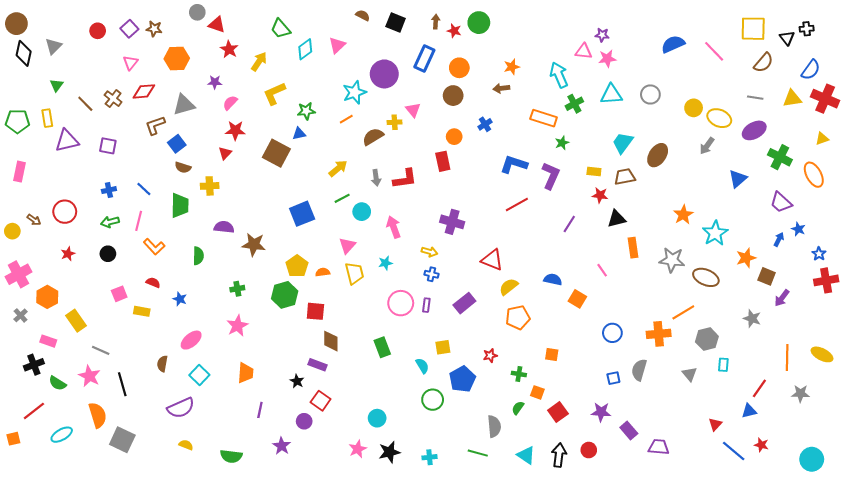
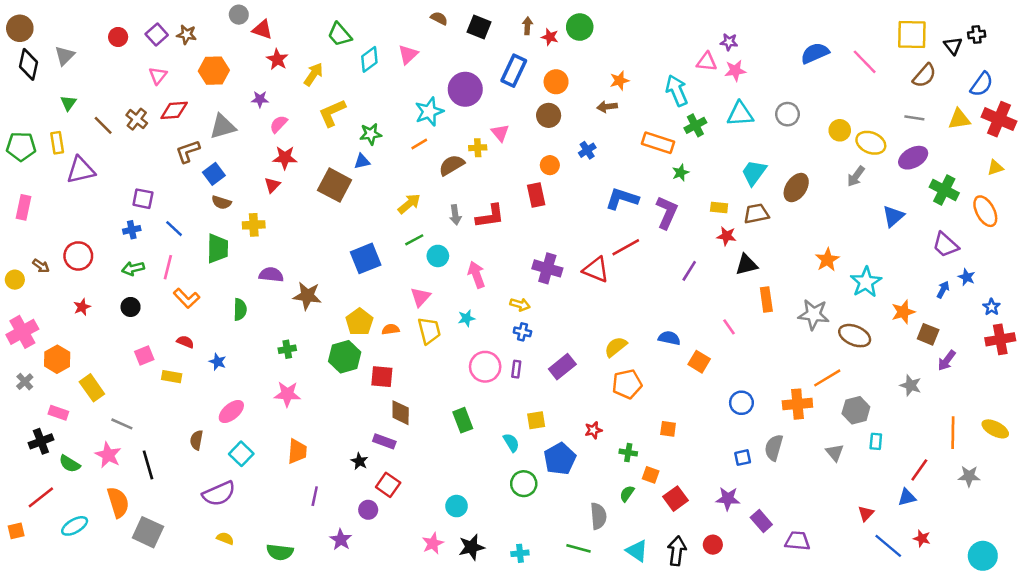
purple square: (108, 146) -> (143, 199), moved
red triangle: (492, 260) -> (596, 270), moved
pink star: (237, 326) -> (287, 394), turned 30

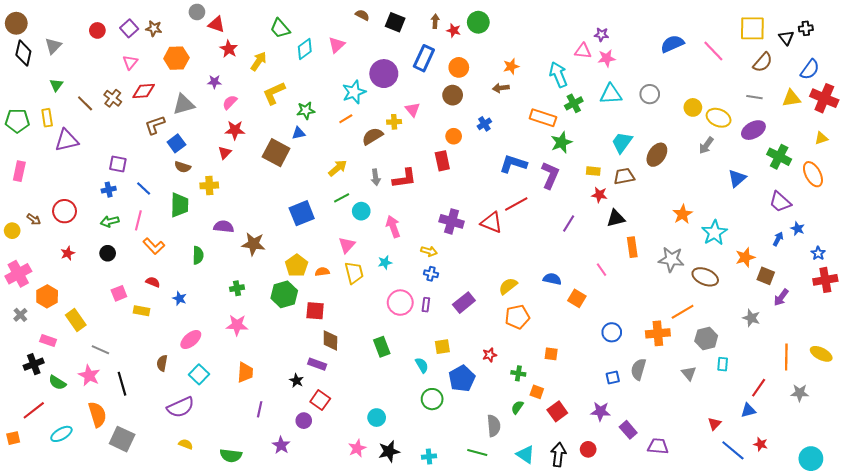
green star: (680, 173) -> (561, 142), size x1.5

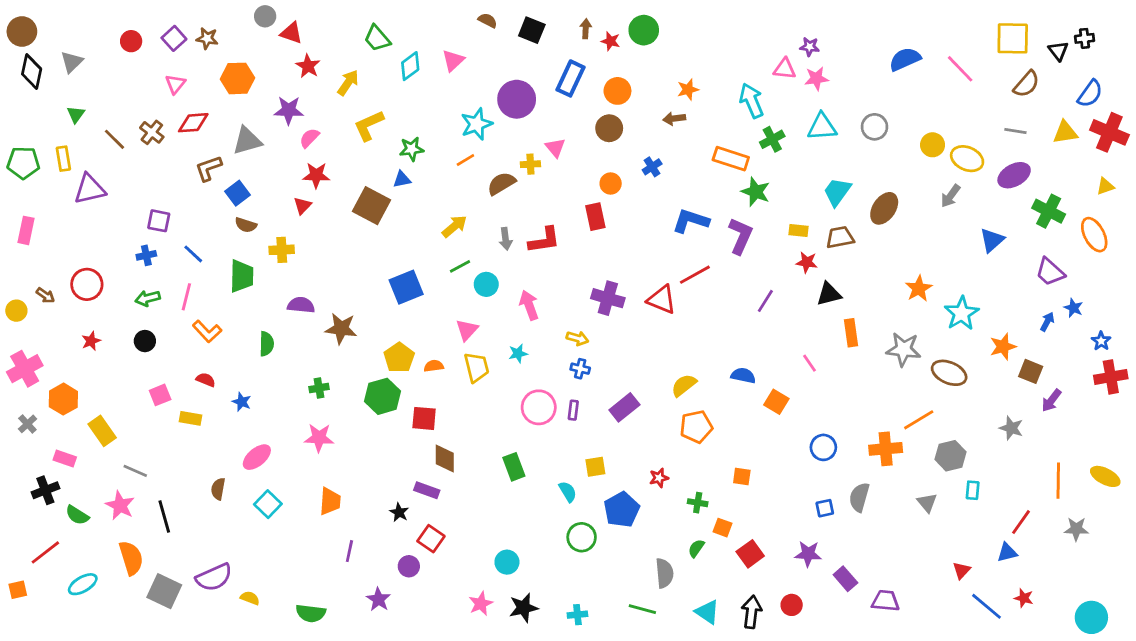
purple star: (214, 82) -> (289, 110), size x1.5
green star: (561, 142) -> (756, 192), turned -30
purple semicircle: (181, 407) -> (214, 577), moved

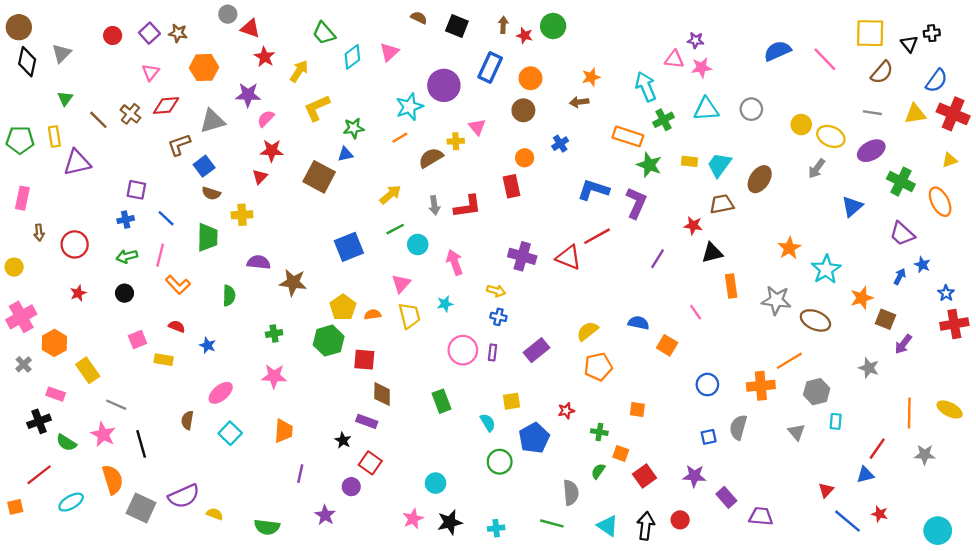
yellow rectangle: (798, 230) -> (690, 161), moved
brown arrow: (45, 295) -> (39, 233), moved, turned 49

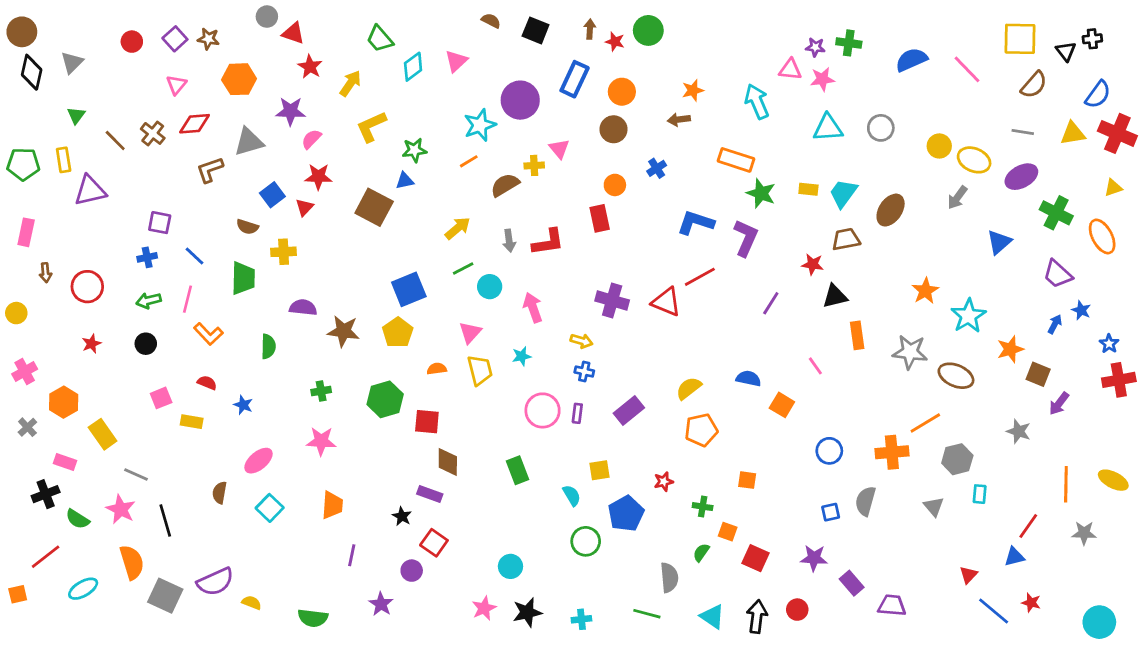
green cross: (663, 120) -> (849, 43), moved, turned 36
blue square: (204, 166) -> (272, 195), moved
yellow pentagon: (343, 307) -> (398, 333), moved
pink cross: (21, 317) -> (25, 372), size x0.7
red square: (644, 476) -> (755, 558), turned -30

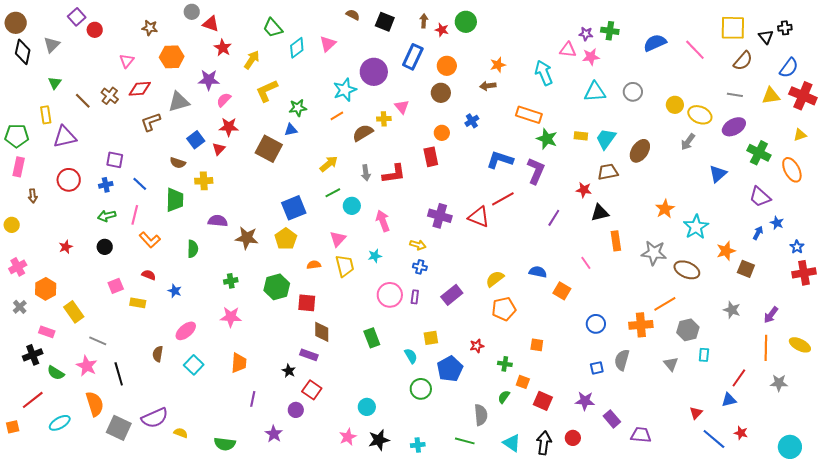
purple square: (175, 39) -> (77, 17), moved
green pentagon: (23, 164) -> (17, 136), moved
red circle: (87, 287) -> (69, 180), moved
purple arrow: (1059, 404) -> (771, 315), moved

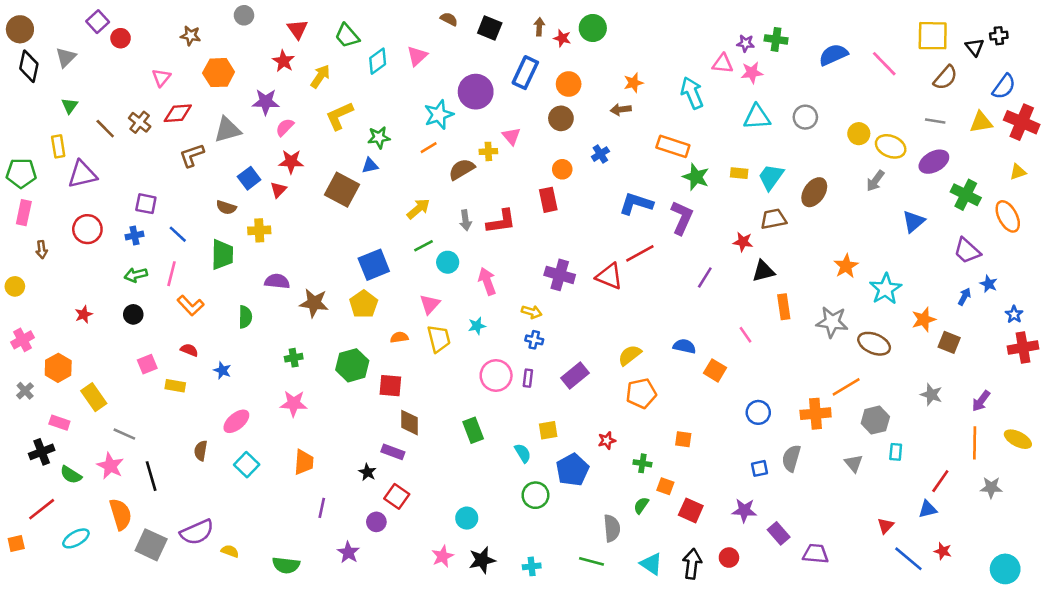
red triangle: (211, 24) -> (297, 29), moved, turned 36

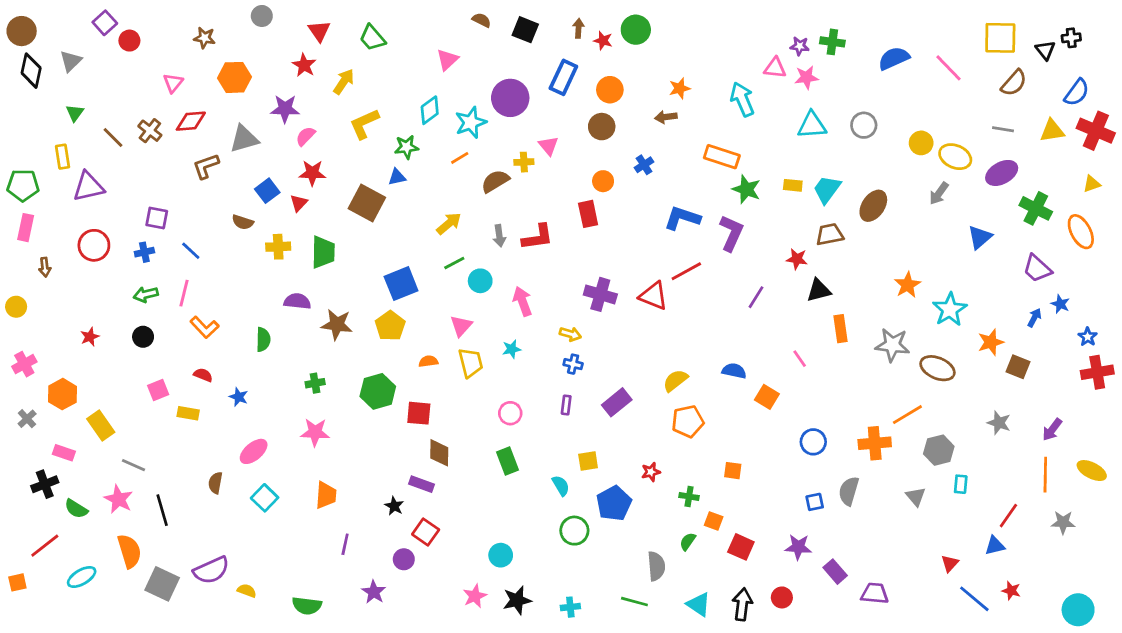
cyan diamond: (378, 61) -> (430, 110), moved
green trapezoid: (222, 255) -> (323, 252), moved
pink circle: (496, 376) -> (510, 413), moved, size x0.7

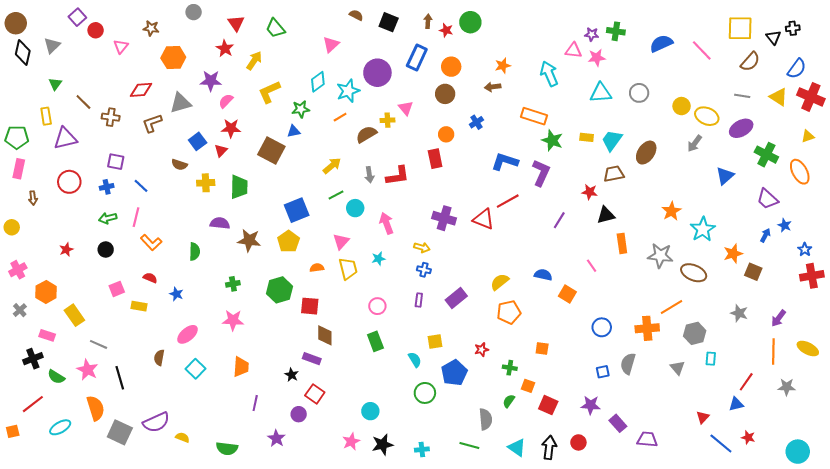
pink triangle: (173, 83) -> (121, 46), moved
brown cross: (150, 131) -> (111, 117), moved, turned -30
yellow triangle: (1052, 131) -> (779, 97), turned 42

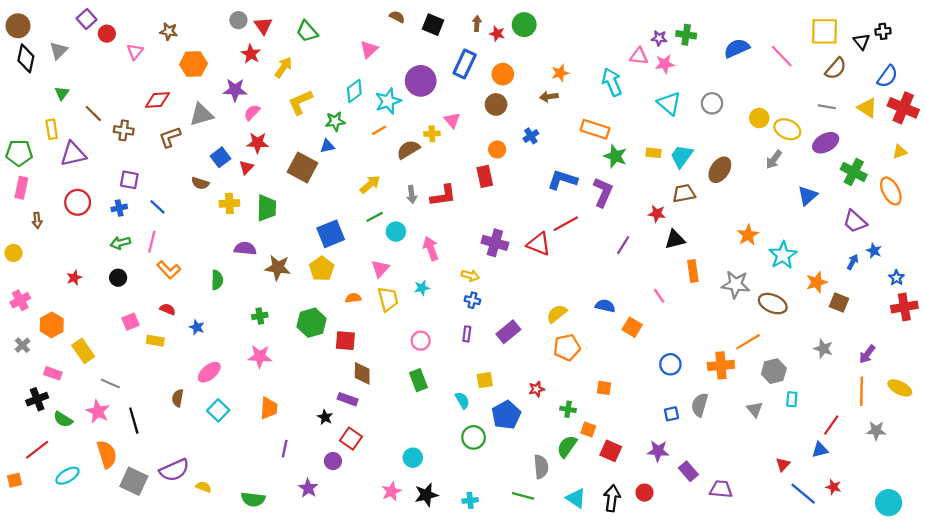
gray circle: (194, 12) -> (238, 20), moved
cyan triangle: (601, 93) -> (669, 103), turned 45
green semicircle: (509, 401) -> (567, 446), size x1.5

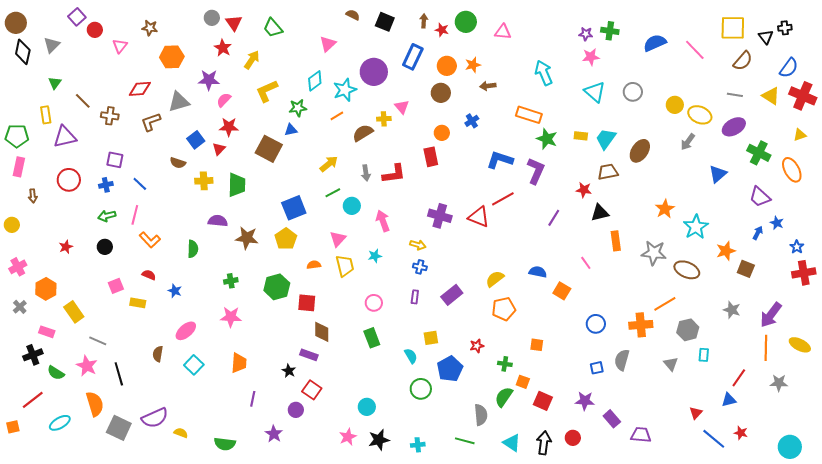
pink triangle: (639, 56) -> (503, 32), moved
orange star: (560, 73) -> (473, 65), moved
purple arrow: (867, 354) -> (771, 315), size x1.5

